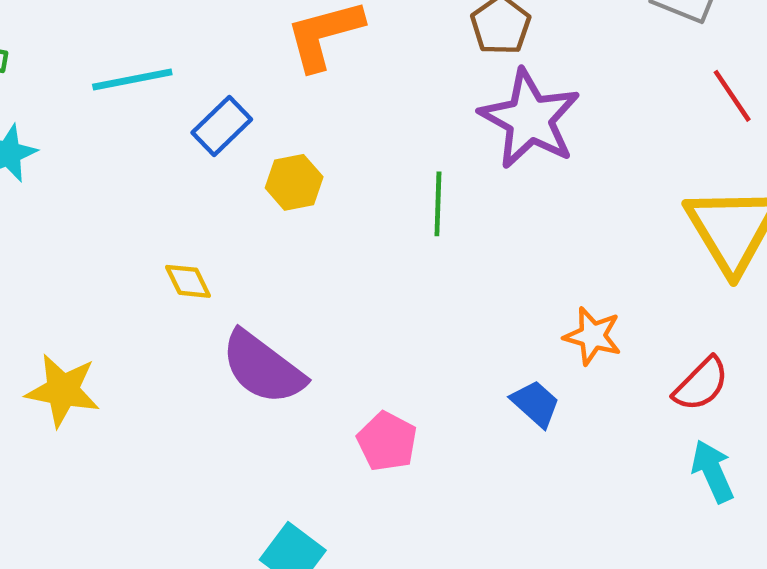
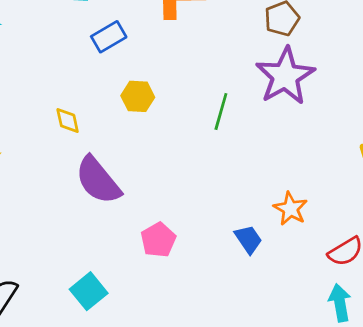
yellow hexagon: (294, 182) -> (138, 96), moved

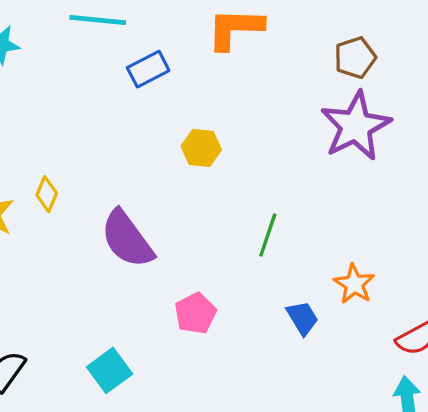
yellow hexagon: (138, 96) -> (201, 148), moved
green line: (221, 112) -> (268, 235), moved
yellow diamond: (68, 120) -> (47, 194), moved, turned 32

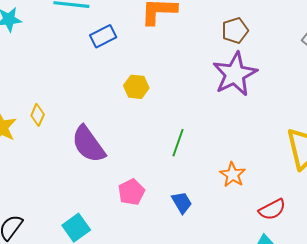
blue trapezoid: (302, 318) -> (182, 203), moved

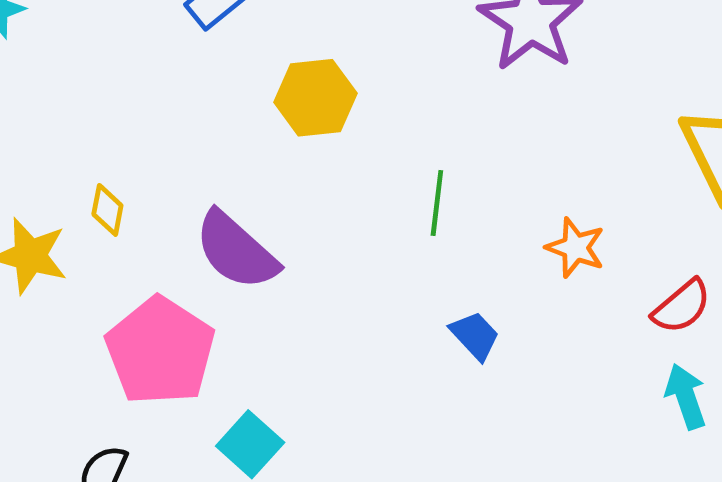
yellow hexagon: (136, 87) -> (315, 98), size x1.4
pink pentagon: (131, 192) -> (160, 351), moved, size x1.8

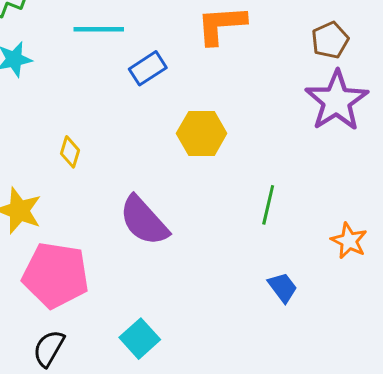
yellow diamond: (107, 210) -> (70, 152), moved
pink pentagon: (160, 351) -> (56, 275), moved, turned -30

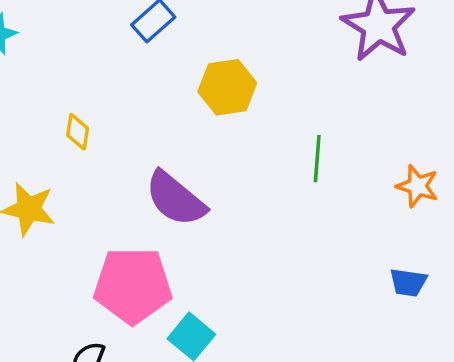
pink pentagon: (56, 275) -> (133, 285), moved
blue trapezoid: (283, 287) -> (408, 282), moved, turned 144

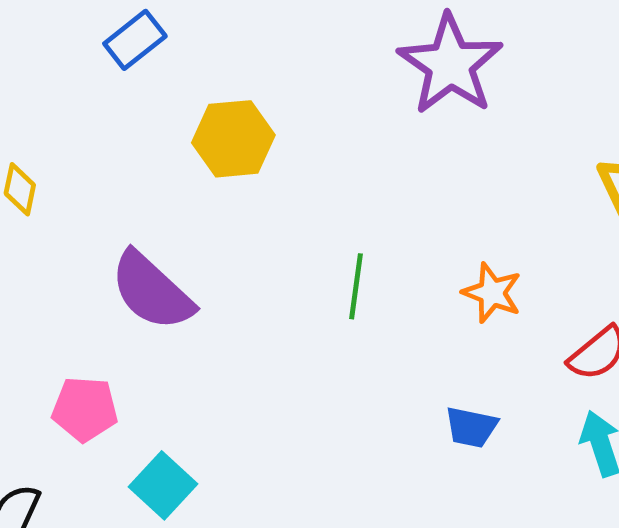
green line: (317, 159) -> (356, 286), moved
pink pentagon: (133, 285) -> (85, 409), size x0.6

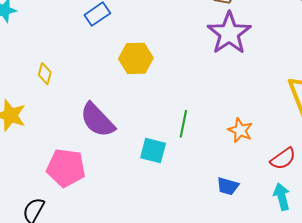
pink pentagon: (85, 409) -> (66, 168), size x1.4
cyan square: (163, 485) -> (153, 151), moved, turned -32

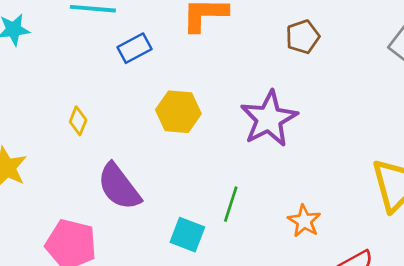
purple star: (229, 33) -> (269, 119), moved
yellow diamond: (45, 74) -> (78, 121), moved

